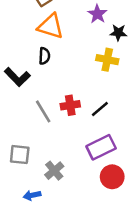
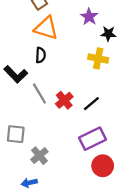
red cross: (70, 105) -> (64, 100), turned -30
gray line: (43, 111) -> (39, 93), moved
gray square: (20, 155) -> (16, 134), moved
gray cross: (54, 171) -> (39, 156), moved

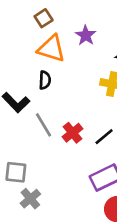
purple star: (89, 17) -> (86, 35), moved
gray cross: (39, 156) -> (30, 199), moved

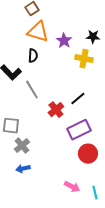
purple star: (86, 35) -> (64, 41), moved
red cross: (72, 133) -> (56, 110), moved

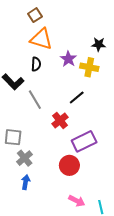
purple star: (64, 41) -> (68, 59), moved
black line: (78, 99) -> (77, 98), moved
red circle: (88, 154) -> (69, 165), moved
blue arrow: (23, 169) -> (26, 182), turned 112

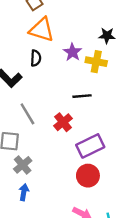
black line: (77, 98) -> (82, 96), turned 35
gray line: (35, 100) -> (27, 114), moved
red circle: (69, 165) -> (88, 176), moved

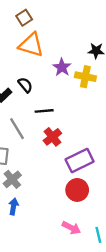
black semicircle: (36, 58) -> (25, 85), moved, turned -42
black line: (82, 96) -> (44, 111), moved

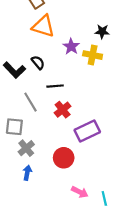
red circle: (77, 190) -> (64, 158), moved

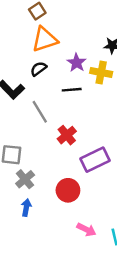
orange triangle: (43, 26) -> (45, 39), turned -35
black semicircle: (38, 63) -> (39, 69), moved, turned -88
black line: (55, 86) -> (72, 90), moved
gray line: (30, 102) -> (40, 112), moved

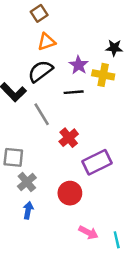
orange triangle: (45, 39) -> (47, 42), size x0.7
black semicircle: (39, 69) -> (40, 71), size x1.5

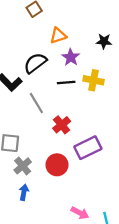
orange triangle: (47, 42) -> (58, 36), moved
yellow cross: (103, 75) -> (94, 80), moved
red circle: (70, 193) -> (57, 165), moved

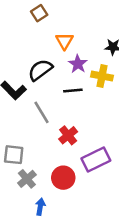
orange triangle: (58, 36) -> (64, 41), turned -42
yellow cross: (94, 80) -> (102, 76), moved
blue arrow: (24, 192) -> (40, 207), moved

